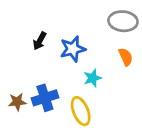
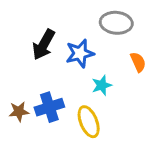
gray ellipse: (123, 21) -> (116, 23), moved
black arrow: (40, 41) -> (44, 45), size x1.5

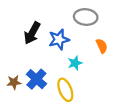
blue cross: (49, 107) -> (36, 79), turned -30

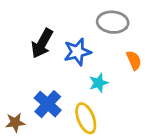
brown star: (14, 82) -> (15, 122), moved

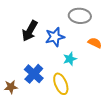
orange semicircle: (134, 60) -> (95, 43), turned -40

